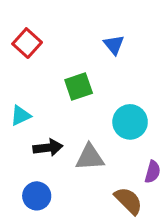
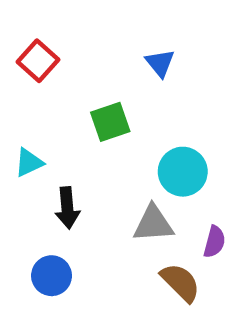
black arrow: (48, 148) -> (67, 208), turned 92
gray triangle: (90, 157) -> (153, 224), moved

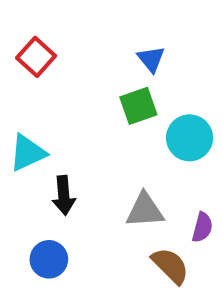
green square: (110, 122) -> (138, 106), moved
cyan triangle: (29, 163) -> (28, 153), size x1.4
cyan circle: (183, 172) -> (190, 138), moved

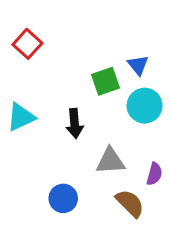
blue triangle: (151, 59) -> (138, 65), moved
black arrow: (64, 195) -> (75, 124), moved
blue circle: (49, 259) -> (63, 198), moved

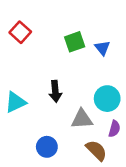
green square: (106, 81) -> (75, 42), moved
cyan circle: (145, 106) -> (107, 99), moved
cyan triangle: (21, 117) -> (15, 102), moved

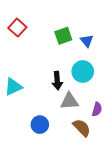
black arrow: (55, 91) -> (57, 81), moved
cyan circle: (107, 99) -> (83, 71), moved

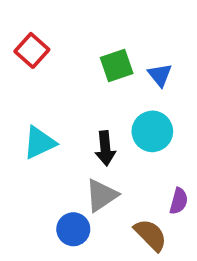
cyan triangle: (13, 87) -> (39, 143), moved
gray triangle: (69, 101) -> (102, 195), moved, turned -30

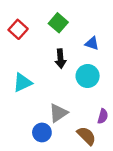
green square: (117, 66) -> (58, 23), moved, turned -30
blue triangle: (160, 75) -> (92, 43), turned -32
black arrow: (105, 148) -> (60, 59), moved

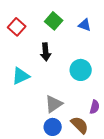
blue triangle: (92, 43) -> (85, 25), moved
black arrow: (60, 59) -> (46, 52), moved
blue circle: (42, 132) -> (53, 127), moved

